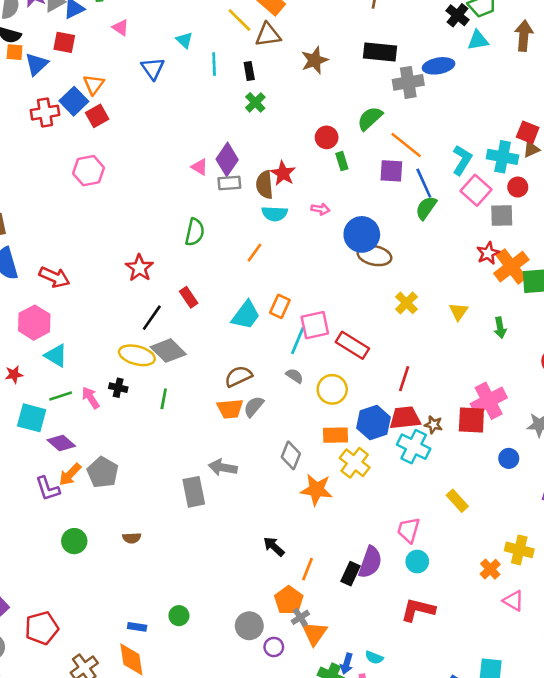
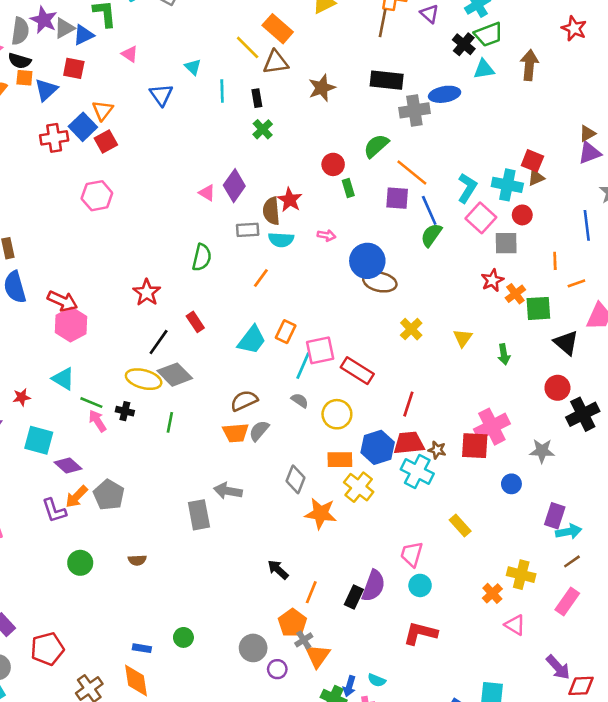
gray rectangle: (229, 183) -> (248, 230), moved
orange cross: (511, 267) -> (515, 294), size x0.6
pink hexagon: (34, 323) -> (71, 325), moved
green line: (61, 396) -> (91, 403), moved, turned 40

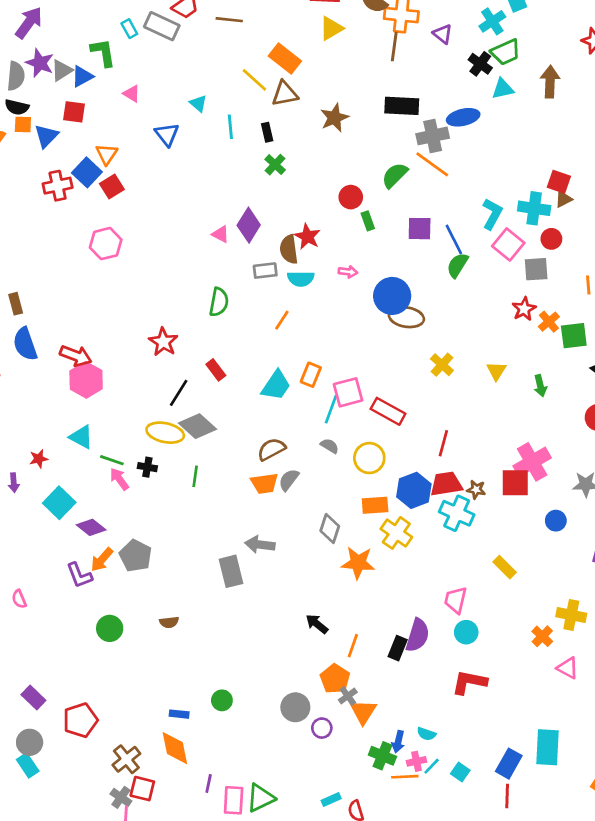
orange line: (412, 173) -> (432, 164), moved
cyan square: (39, 440) -> (59, 503), turned 32

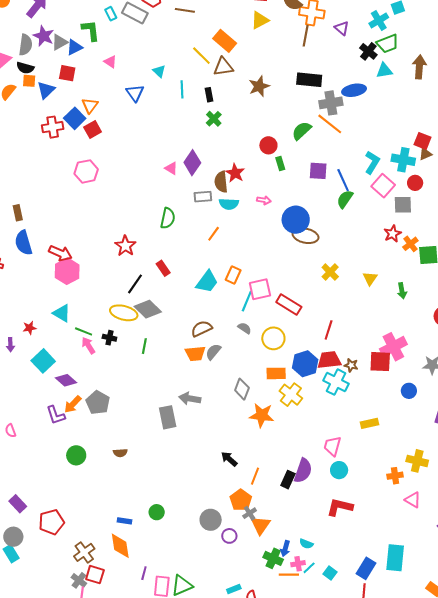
yellow rectangle: (505, 567) -> (370, 423), turned -60
orange cross: (542, 636) -> (395, 476), turned 35

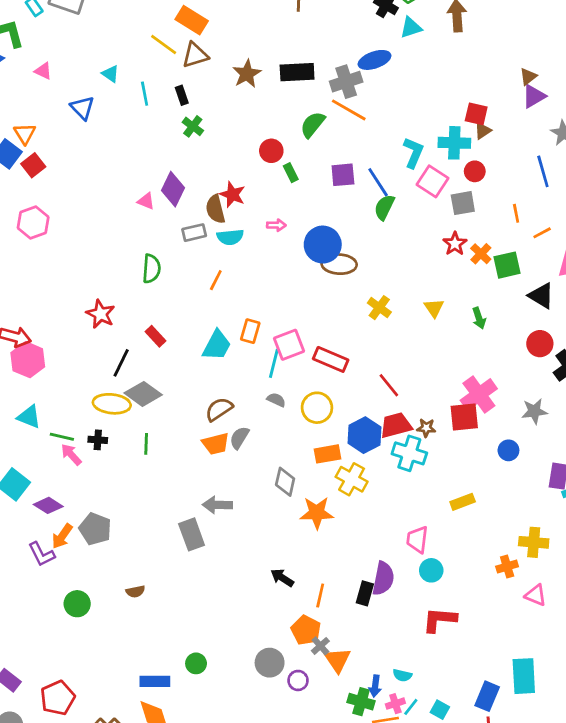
black rectangle: (309, 80) -> (297, 72), moved
red line: (329, 330) -> (389, 385), turned -48
blue rectangle: (125, 521) -> (155, 681), size x1.5

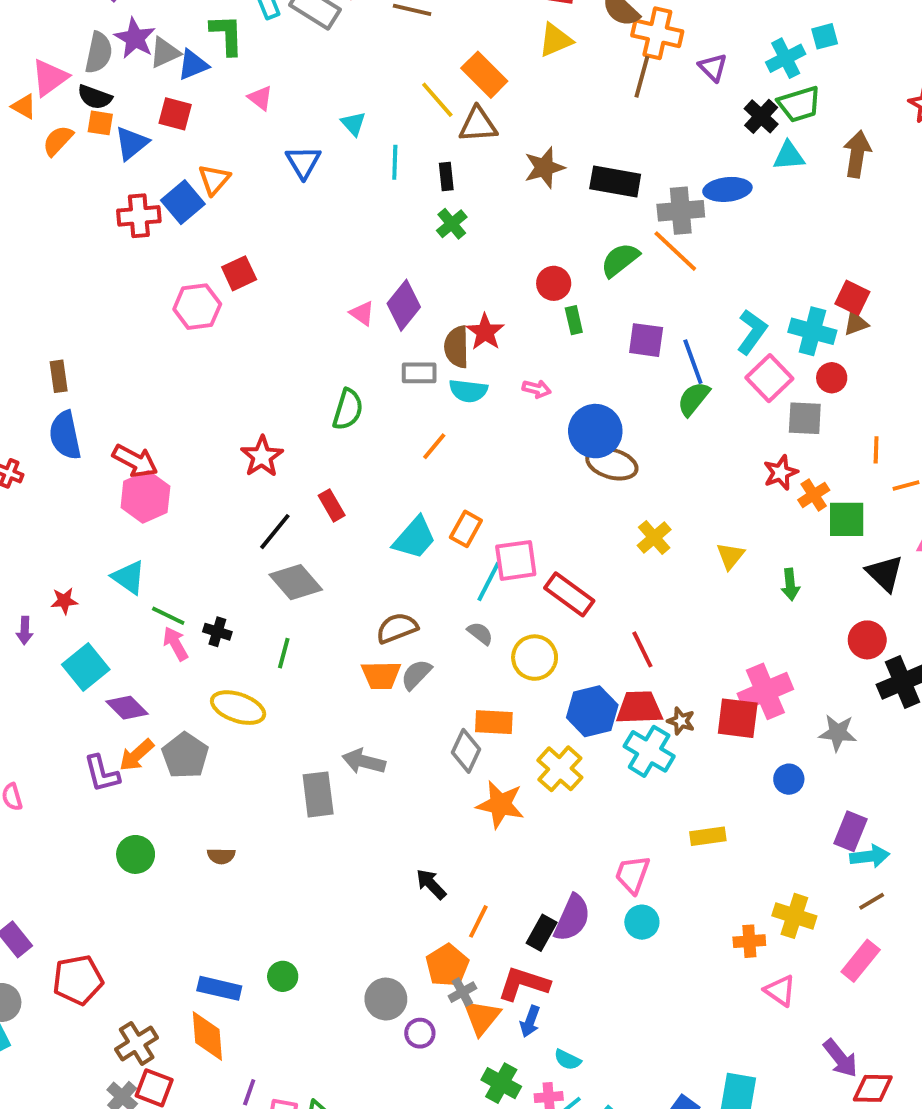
red square: (33, 165) -> (239, 273), moved
yellow ellipse: (112, 404) -> (238, 708), moved
orange rectangle: (328, 454) -> (494, 722), moved
red L-shape: (440, 620) -> (524, 984), moved
blue arrow: (375, 686) -> (530, 1021), moved

